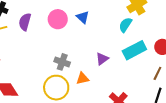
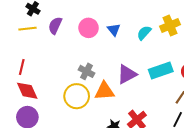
cyan semicircle: (125, 25) -> (144, 33), moved
purple triangle: (102, 59) -> (127, 74), size x1.5
orange triangle: (83, 78) -> (104, 91), size x1.5

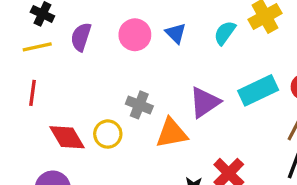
red line: (22, 67) -> (33, 93), moved
red diamond: (27, 91) -> (67, 137), moved
yellow circle: (77, 96) -> (108, 134), moved, size x0.7

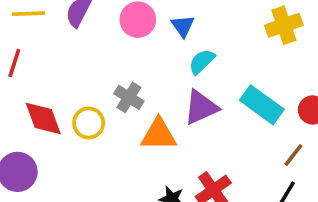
cyan semicircle: (225, 33) -> (202, 62), moved
cyan rectangle: (258, 90) -> (262, 105), turned 51

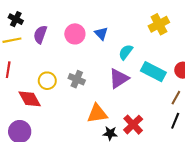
cyan semicircle: (202, 62) -> (126, 52), moved
yellow circle: (89, 123) -> (47, 81), moved
orange triangle: (159, 135) -> (97, 114), moved

